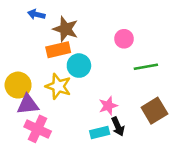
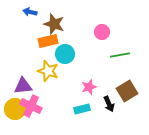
yellow circle: (18, 85) -> (15, 109), moved
black arrow: (118, 126) -> (109, 104), moved

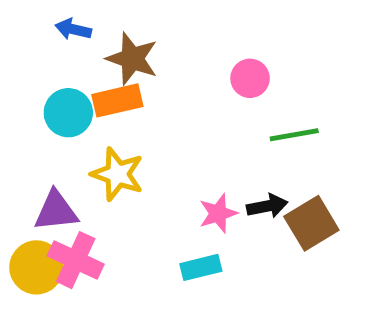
cyan circle: (65, 54) -> (68, 113), moved
black arrow: (109, 104) -> (267, 206), moved, turned -77

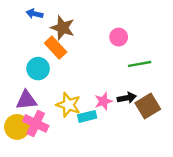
orange rectangle: (117, 100) -> (56, 48), turned 60
cyan circle: (68, 113) -> (38, 69), moved
yellow star: (117, 174) -> (68, 105), moved
cyan rectangle: (201, 267) -> (87, 116), moved

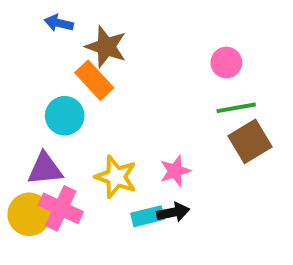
pink circle: (119, 37) -> (226, 63), moved
black arrow: (127, 98) -> (173, 212), moved
brown square: (148, 106) -> (250, 141), moved
cyan rectangle: (87, 116) -> (147, 216), moved

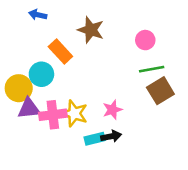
brown star: (106, 47) -> (91, 30), moved
pink cross: (61, 208) -> (53, 115), moved, turned -32
yellow circle: (29, 214) -> (19, 88), moved

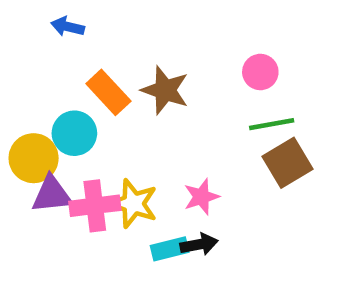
brown star: (91, 30) -> (165, 90), moved

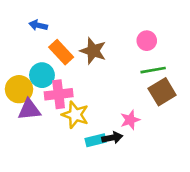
blue arrow: (68, 27) -> (38, 25), moved
pink star: (201, 197) -> (130, 120), moved
pink cross: (95, 206) -> (59, 94), moved

